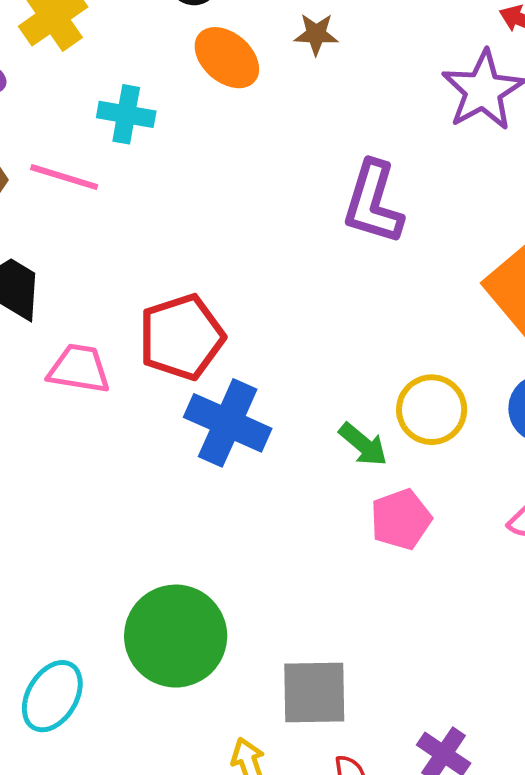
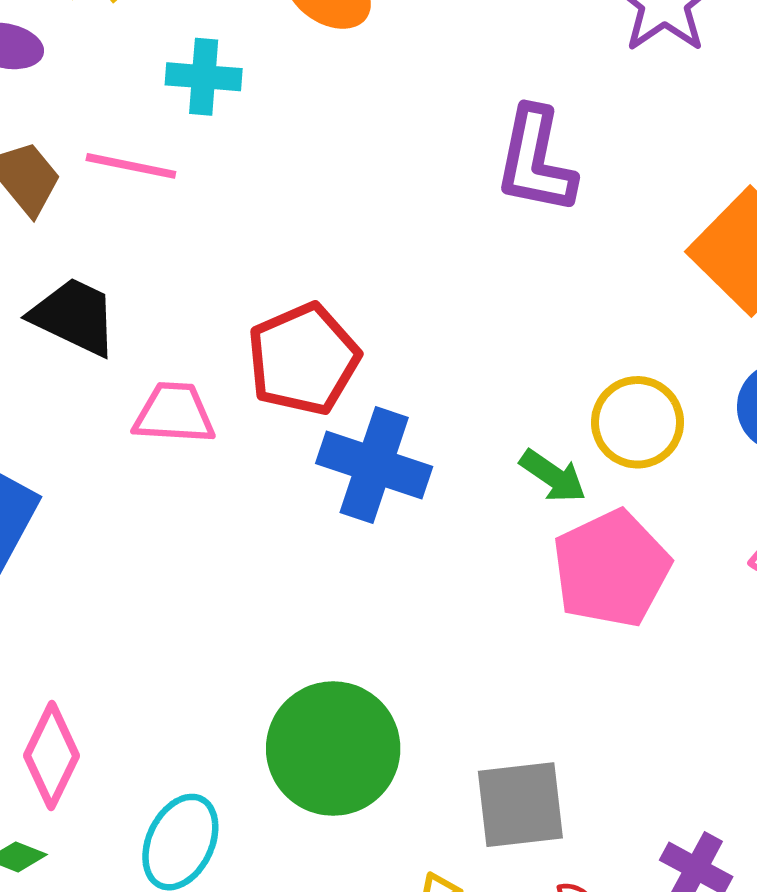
pink pentagon: (401, 519) -> (611, 569), size x1.5

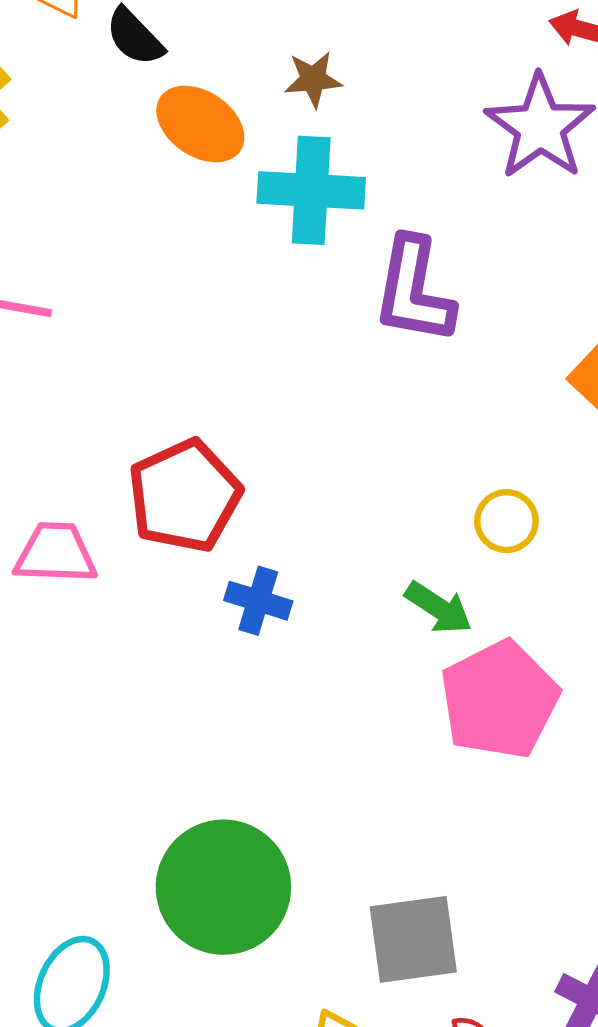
cyan cross: (204, 77) -> (311, 190), moved, size x1.4
yellow circle: (637, 422) -> (506, 521), moved, size x0.7
blue cross: (374, 465) -> (258, 601), size x0.6

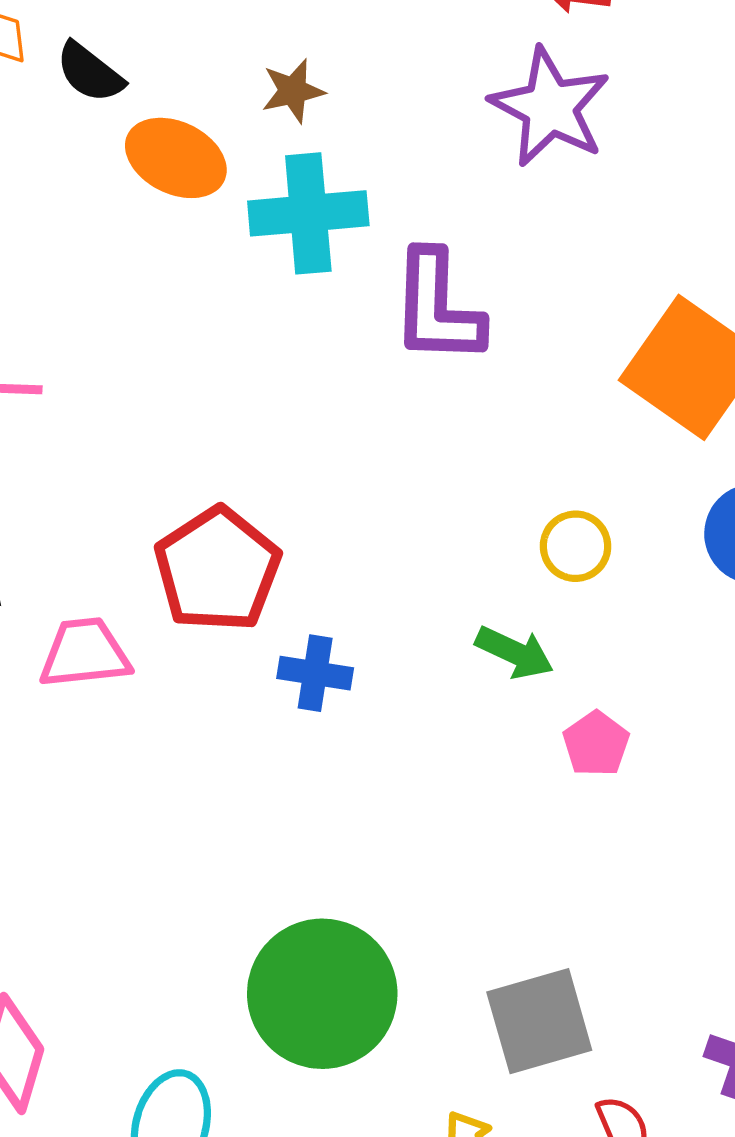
pink pentagon: (499, 700) -> (596, 744), size x0.5

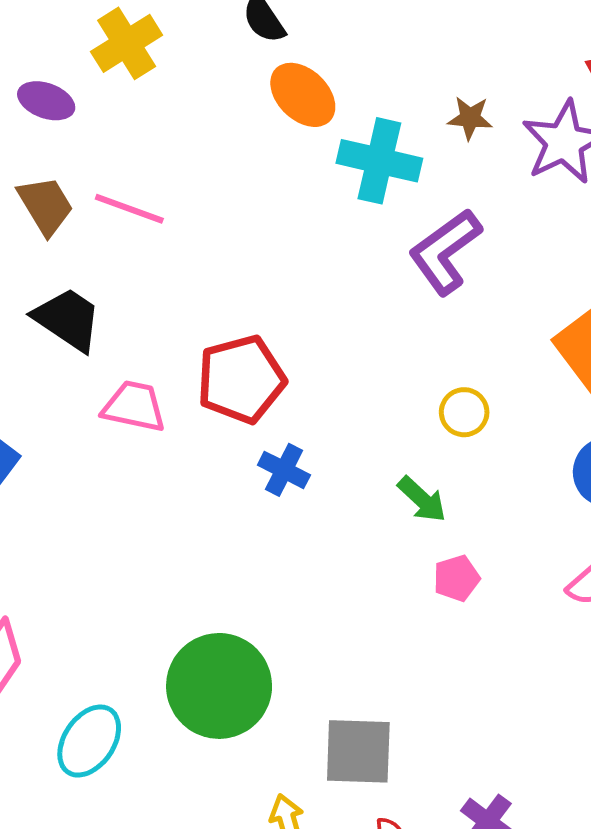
brown star: (293, 91) -> (470, 118), moved
purple L-shape: (437, 307) -> (445, 252), turned 34
yellow circle: (576, 546) -> (464, 412), moved

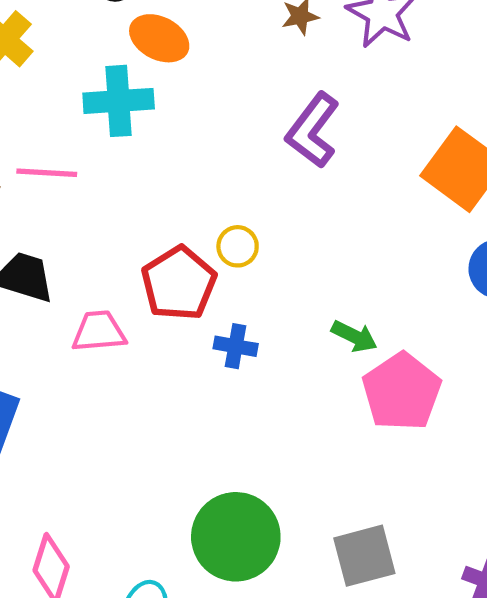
cyan cross: (379, 161) -> (119, 101), moved
yellow circle: (464, 412) -> (238, 246), moved
pink pentagon: (457, 578) -> (402, 392), size x2.0

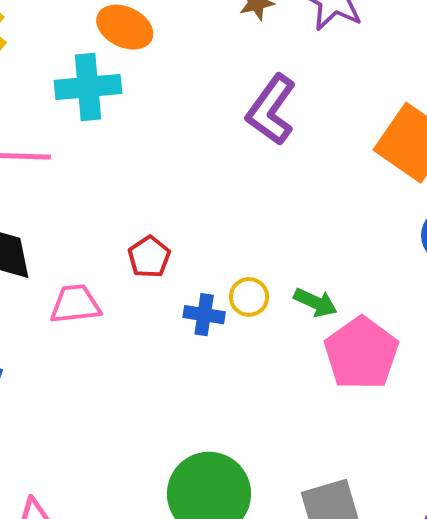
yellow circle: (238, 246) -> (249, 297), moved
red pentagon: (179, 283) -> (149, 257), size x0.6

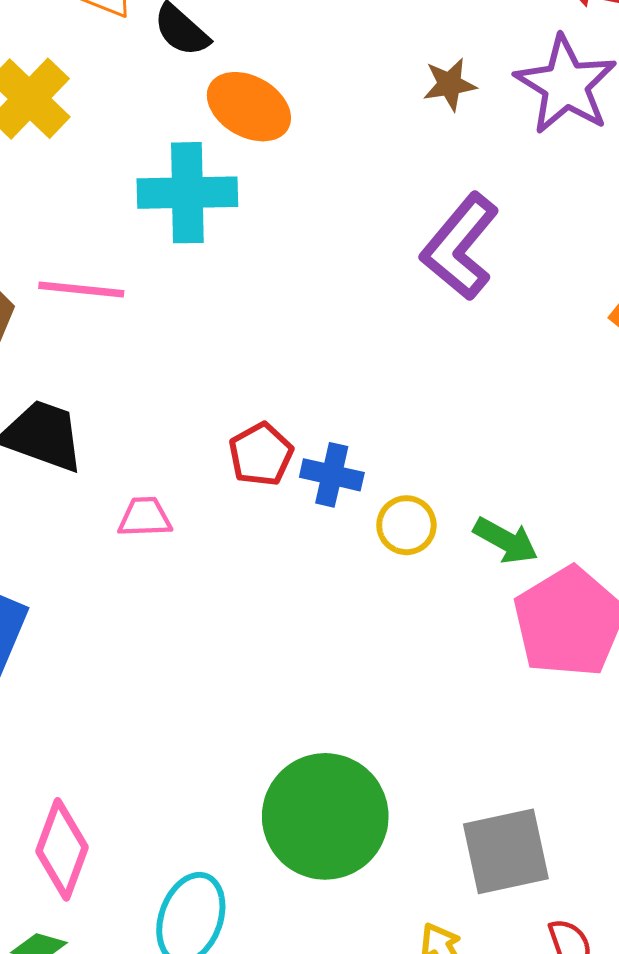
pink trapezoid: (75, 304) -> (145, 517), size x0.7
blue cross: (204, 315) -> (332, 475), moved

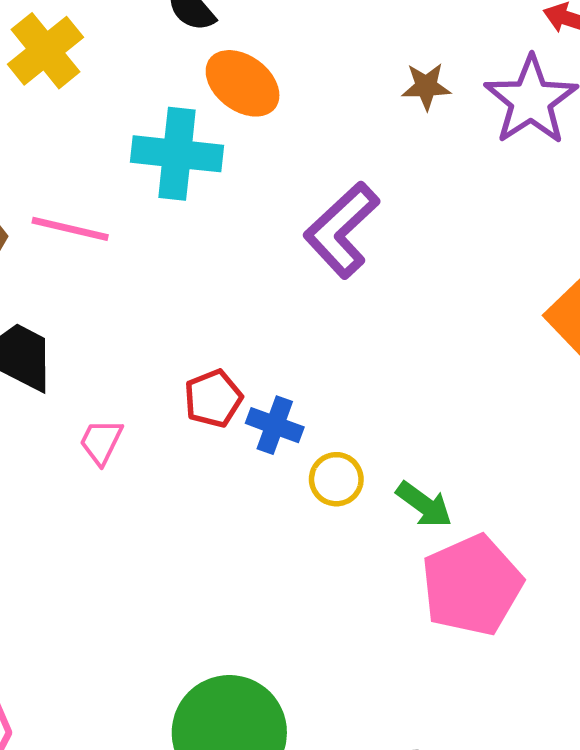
purple L-shape: (460, 247) -> (342, 230), moved
pink trapezoid: (145, 517) -> (101, 442), turned -69

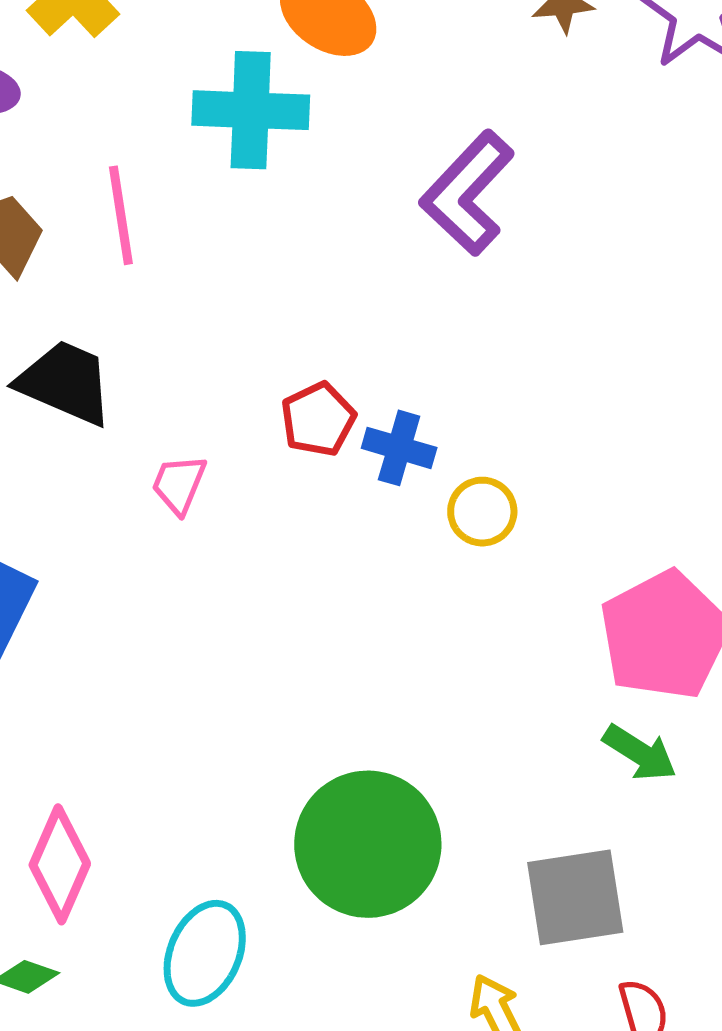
pink line: (70, 229) -> (121, 215), turned 72
green arrow: (424, 505) -> (640, 753), moved

